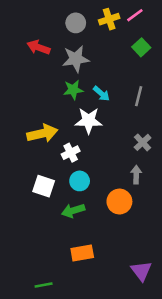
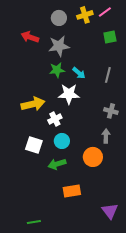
green square: (141, 47) -> (110, 37), turned 32
gray cross: (143, 142) -> (111, 111), turned -32
orange rectangle: (82, 253) -> (72, 191), moved

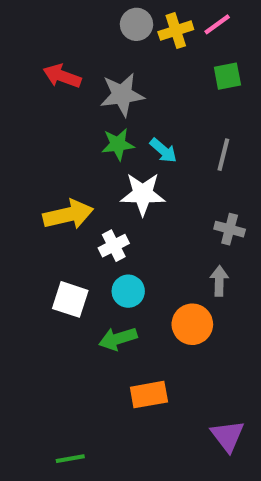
gray circle: (59, 18) -> (136, 24), moved

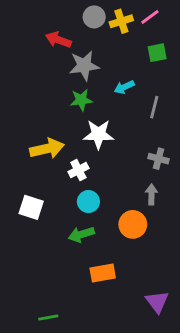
red arrow: (62, 76) -> (58, 40), moved
cyan arrow: (163, 151) -> (124, 87), moved, turned 114
white square: (70, 299) -> (31, 207), moved

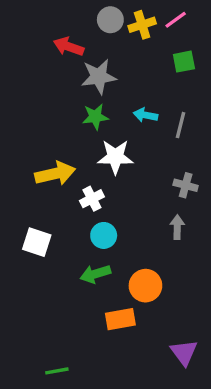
cyan arrow: (124, 87) -> (145, 115), moved, turned 36
orange circle: (133, 224) -> (145, 286), moved

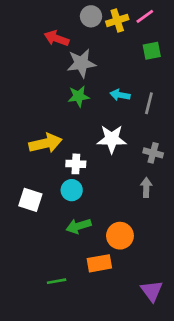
white star: (115, 157) -> (112, 139), moved
white cross: (92, 199) -> (76, 164), turned 30
cyan circle: (104, 235) -> (72, 190), moved
green line: (57, 371) -> (57, 281), moved

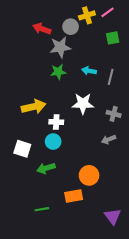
gray circle: (91, 16) -> (71, 27), moved
gray arrow: (146, 187) -> (109, 139), turned -112
green arrow: (79, 226) -> (46, 168), moved

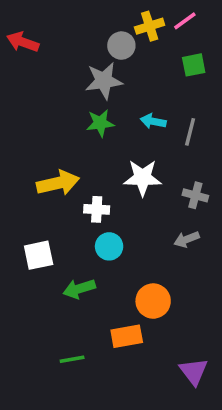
red arrow: (42, 29) -> (23, 42), moved
cyan circle: (53, 142) -> (109, 246), moved
white square: (22, 149) -> (39, 255), turned -30

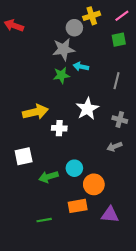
pink line: (185, 21) -> (122, 16), moved
cyan arrow: (153, 121) -> (81, 67), moved
white star: (143, 178) -> (87, 109), turned -30
cyan circle: (109, 246) -> (74, 168), moved
purple triangle: (194, 371) -> (110, 215), moved, turned -48

